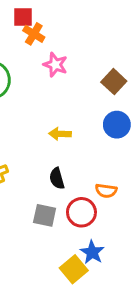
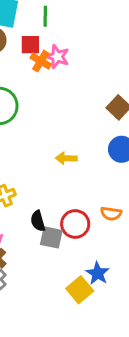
pink star: (55, 65) -> (57, 57), moved
black semicircle: (57, 178) -> (38, 221), moved
red circle: (81, 212) -> (75, 224), moved

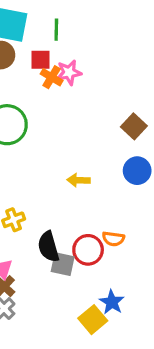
pink star: (57, 57) -> (69, 72), turned -30
orange semicircle: (111, 214) -> (113, 239), moved
black semicircle: (38, 221) -> (48, 247), size x1.4

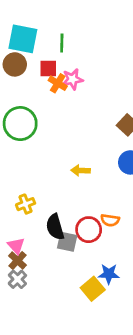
blue star: (112, 302) -> (109, 274), turned -30

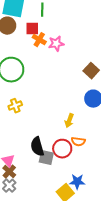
pink star: (73, 79) -> (56, 44), moved
yellow arrow: (81, 171) -> (69, 121), moved, turned -72
yellow cross: (26, 204) -> (15, 106), moved

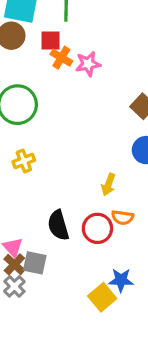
gray square: (46, 158) -> (35, 263), moved

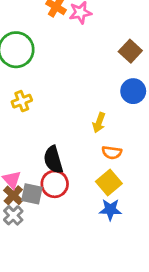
red circle: (97, 228) -> (55, 184), moved
yellow square: (102, 297) -> (109, 182), moved

